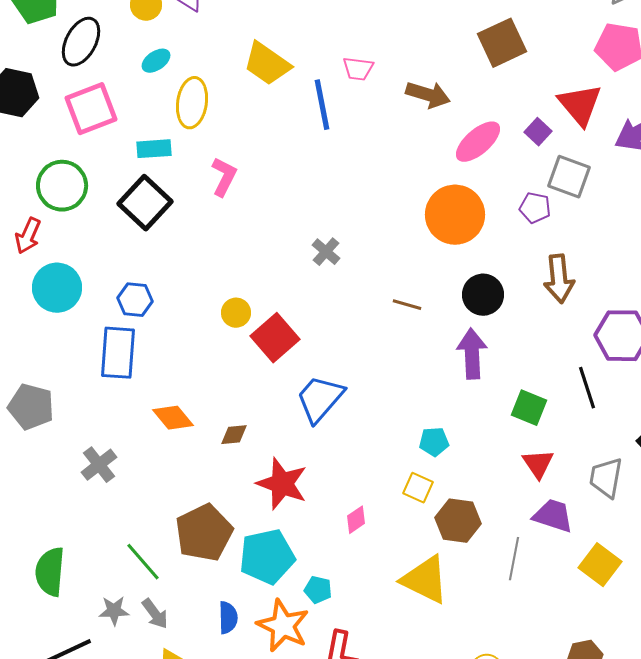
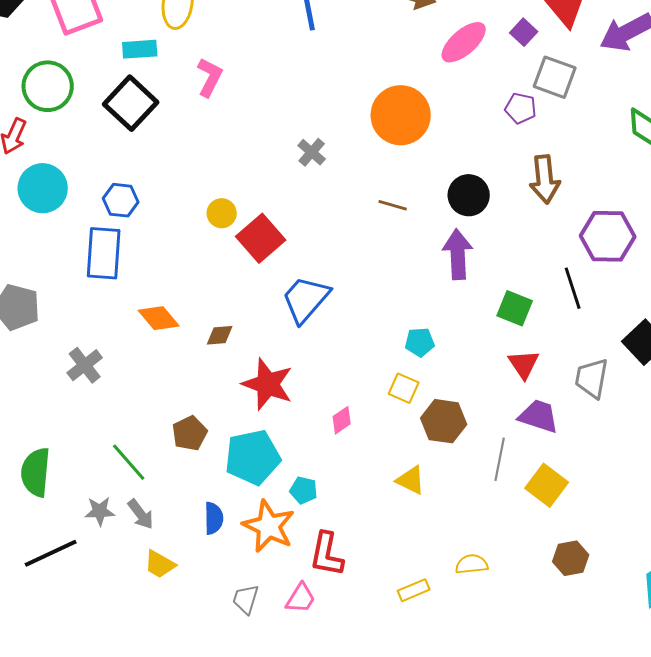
orange circle: (455, 215) -> (401, 115), moved
brown pentagon: (204, 533) -> (190, 433), size x0.6
yellow square: (600, 565) -> (547, 485), moved
yellow triangle: (425, 580) -> (411, 480), size x0.6

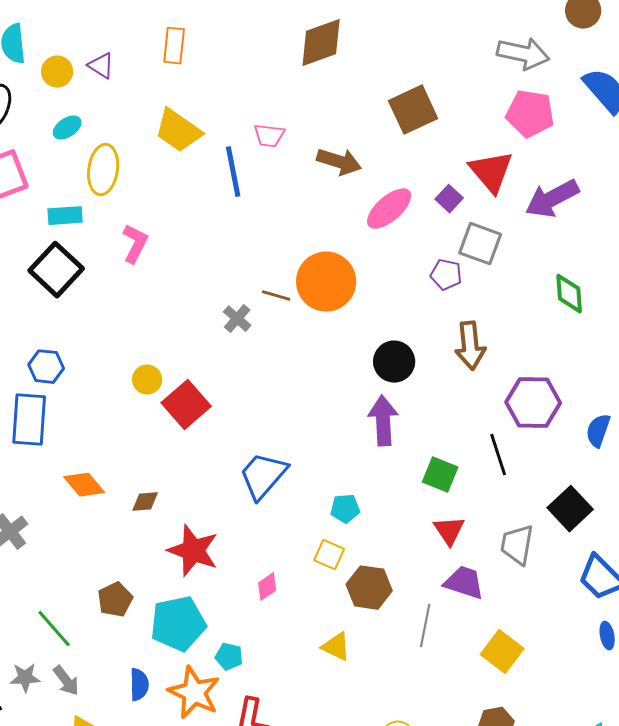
brown line: (393, 205) -> (276, 296), moved
blue trapezoid: (306, 299) -> (263, 476), moved
yellow square: (547, 485) -> (502, 652), moved

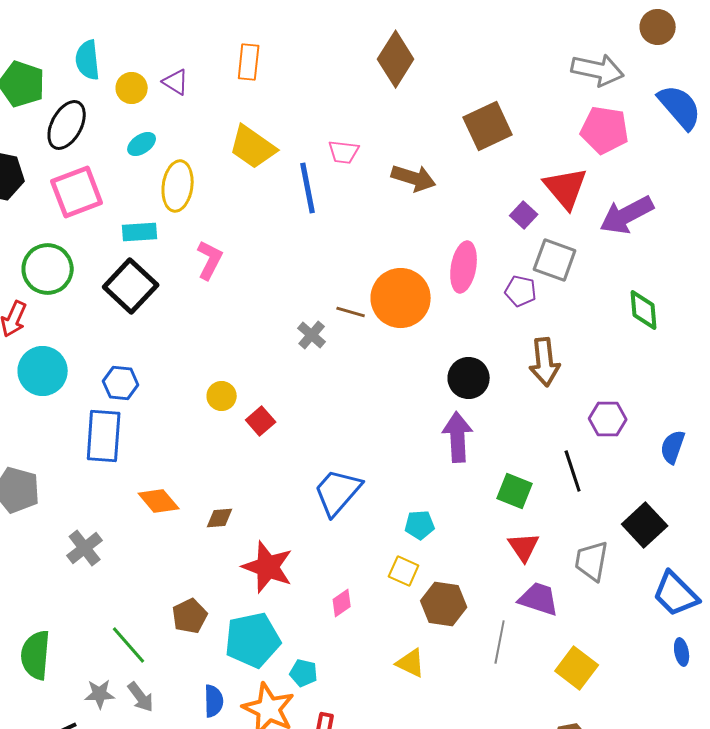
brown diamond: (321, 43) -> (396, 59), turned -38
pink ellipse: (389, 209) -> (464, 267), moved, turned -39
purple hexagon: (533, 403) -> (608, 419), size x0.7
red square: (186, 405) -> (261, 421), size x0.6

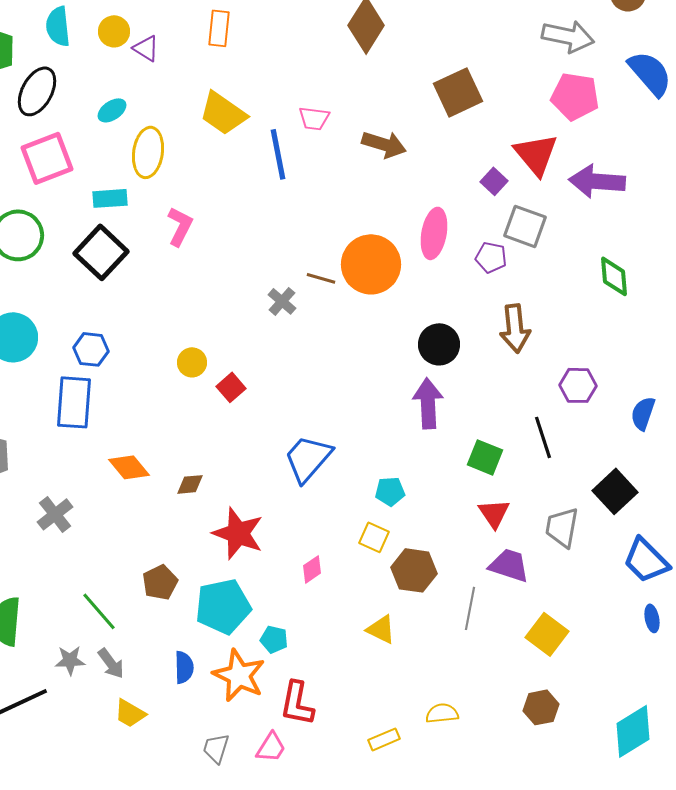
yellow circle: (132, 88) -> (114, 31), moved
purple arrow: (627, 215) -> (597, 181), turned 32

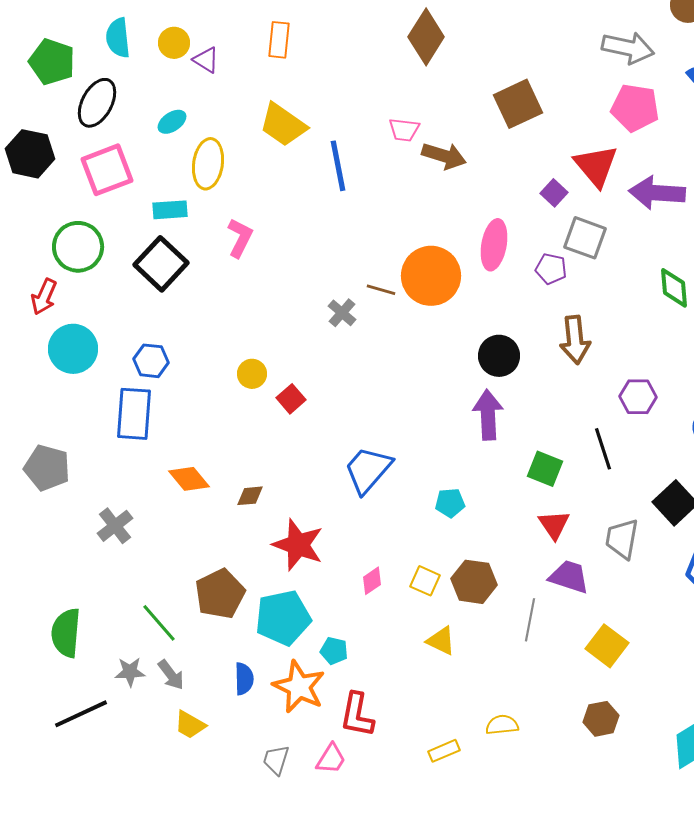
pink trapezoid: (314, 118) -> (404, 130), moved
yellow square: (374, 537) -> (425, 581), moved
brown pentagon: (160, 582) -> (220, 594), size x1.4

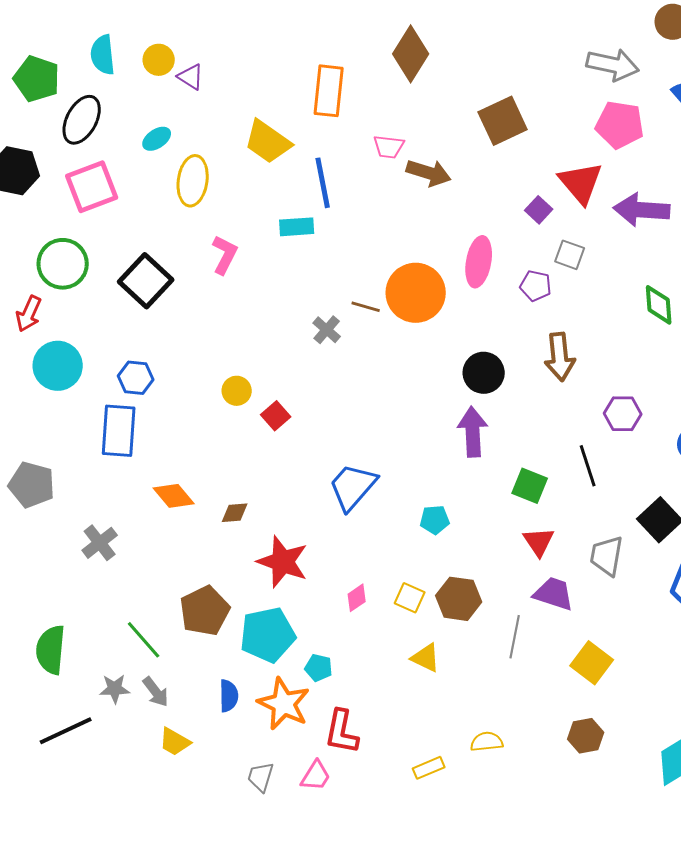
orange rectangle: (279, 40) -> (329, 91), moved, size x1.4
cyan rectangle: (170, 210) -> (297, 227), moved
gray square: (585, 238) -> (570, 255), size x0.7

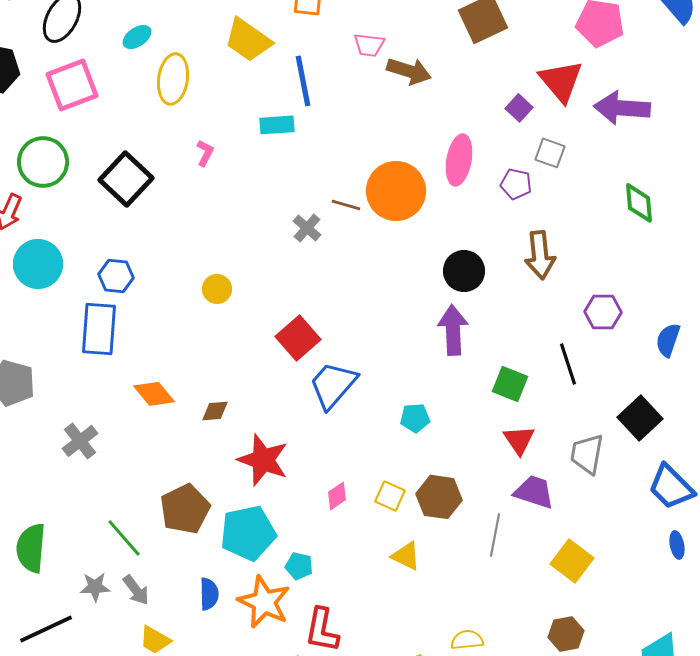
pink L-shape: (225, 255) -> (205, 153), size x0.7
red square: (276, 416) -> (298, 338), moved, size x1.5

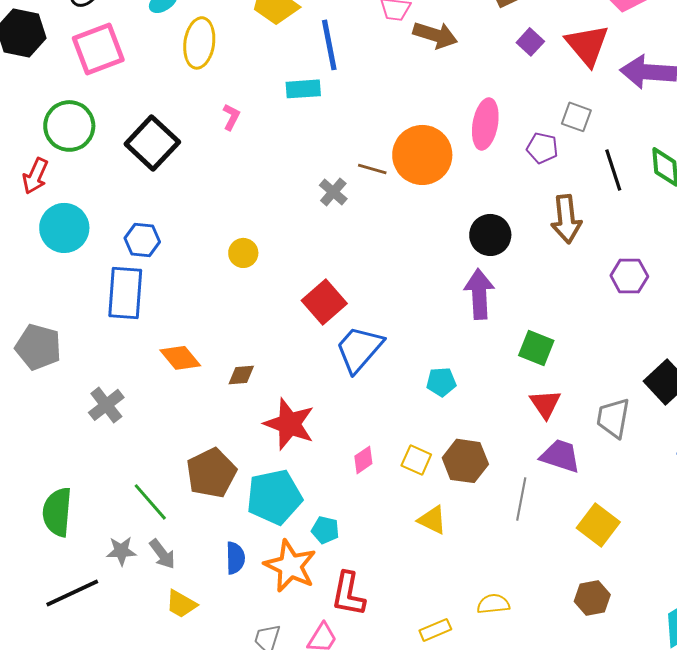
purple square: (519, 108) -> (530, 42), moved
black line: (568, 364) -> (613, 170), moved

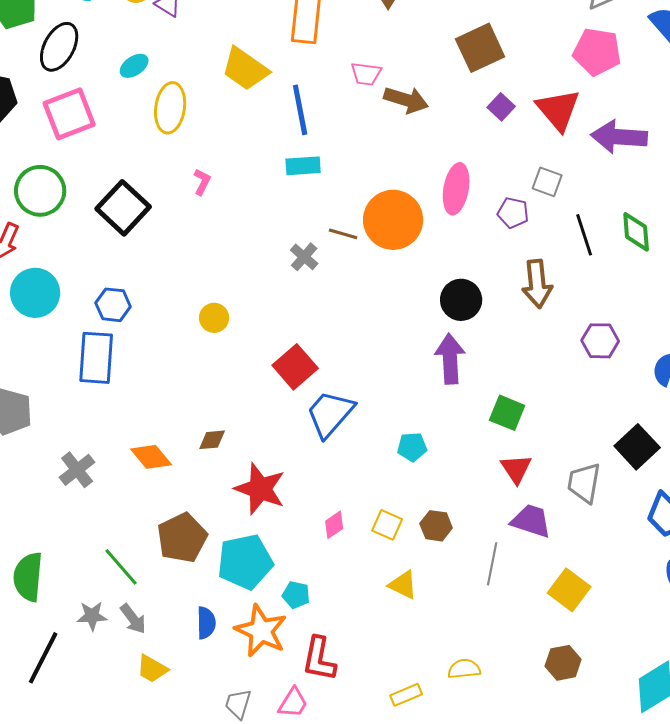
cyan rectangle: (303, 89) -> (303, 166), moved
orange diamond: (180, 358) -> (151, 457), moved
brown hexagon: (465, 461) -> (436, 526), size x0.7
black line: (72, 593) -> (43, 658), turned -38

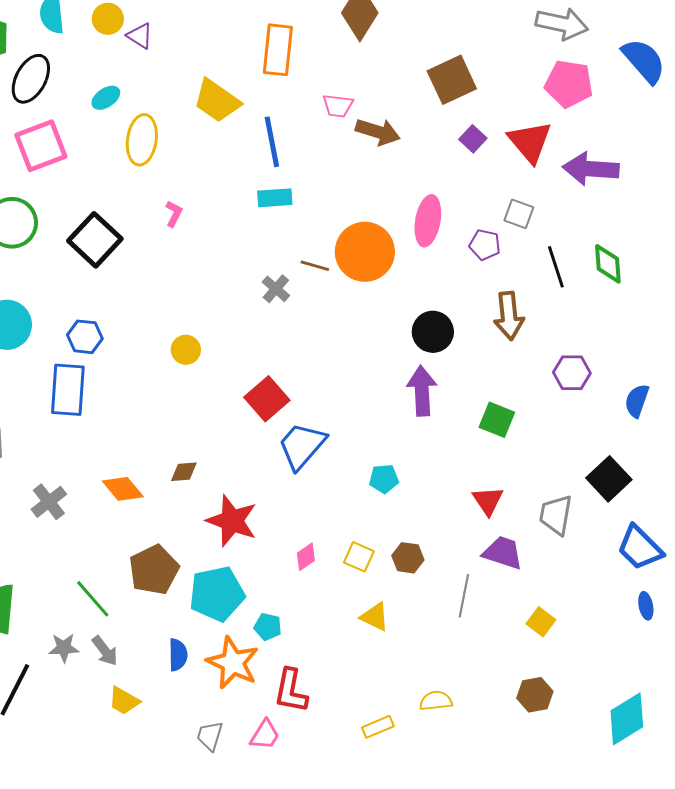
green square: (507, 413) -> (497, 420), moved
yellow square: (569, 590) -> (541, 622), size x0.7

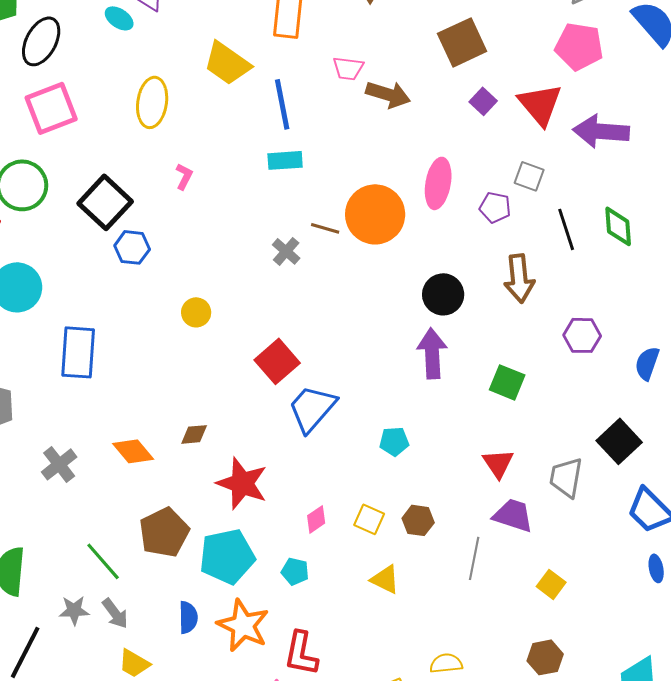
cyan ellipse: (106, 98) -> (119, 18), moved, turned 68
blue hexagon: (85, 337) -> (132, 247), moved
cyan pentagon: (268, 627) -> (295, 571), moved

